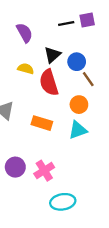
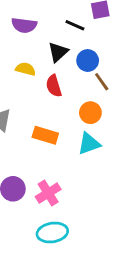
black line: (66, 23) -> (75, 25), moved, turned 35
purple semicircle: (25, 33) -> (24, 25), turned 126
red semicircle: (49, 83) -> (54, 86), size x0.7
cyan ellipse: (63, 202) -> (52, 233), moved

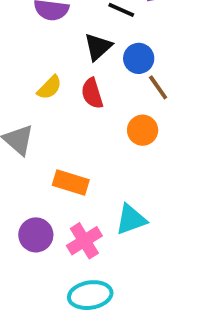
yellow semicircle: (26, 69) -> (49, 87), moved, turned 120
orange rectangle: (45, 135) -> (71, 183), moved
cyan triangle: (89, 144) -> (131, 219), moved

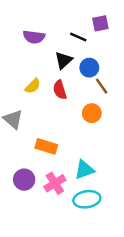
cyan ellipse: (90, 295) -> (87, 199), moved

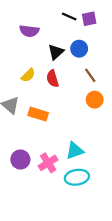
black line: (78, 37) -> (69, 17), moved
blue circle: (89, 68) -> (79, 49), moved
orange circle: (92, 113) -> (95, 100), moved
orange rectangle: (46, 146) -> (38, 114), moved

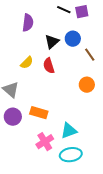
purple semicircle: (29, 31) -> (28, 23), turned -90
brown line: (90, 75) -> (90, 55), moved
orange rectangle: (38, 114) -> (39, 113), moved
purple circle: (20, 159) -> (13, 117), moved

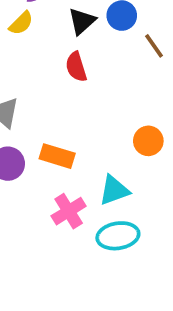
yellow semicircle: (27, 63) -> (21, 23), moved
orange circle: (87, 85) -> (148, 141), moved

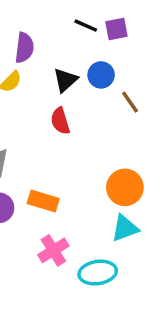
orange circle: (148, 141) -> (125, 187), size x1.4
cyan triangle: (114, 190) -> (125, 228), moved

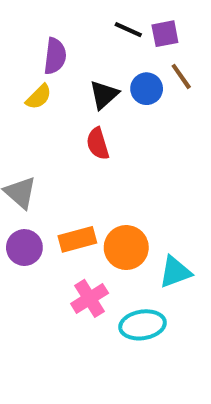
brown line: (130, 102) -> (181, 76), moved
orange circle: (125, 187) -> (126, 248), moved
orange rectangle: (43, 201) -> (77, 239), turned -32

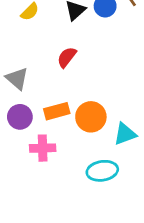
red semicircle: (98, 144) -> (67, 57), moved, turned 55
pink cross: (90, 298) -> (43, 148), moved, turned 30

